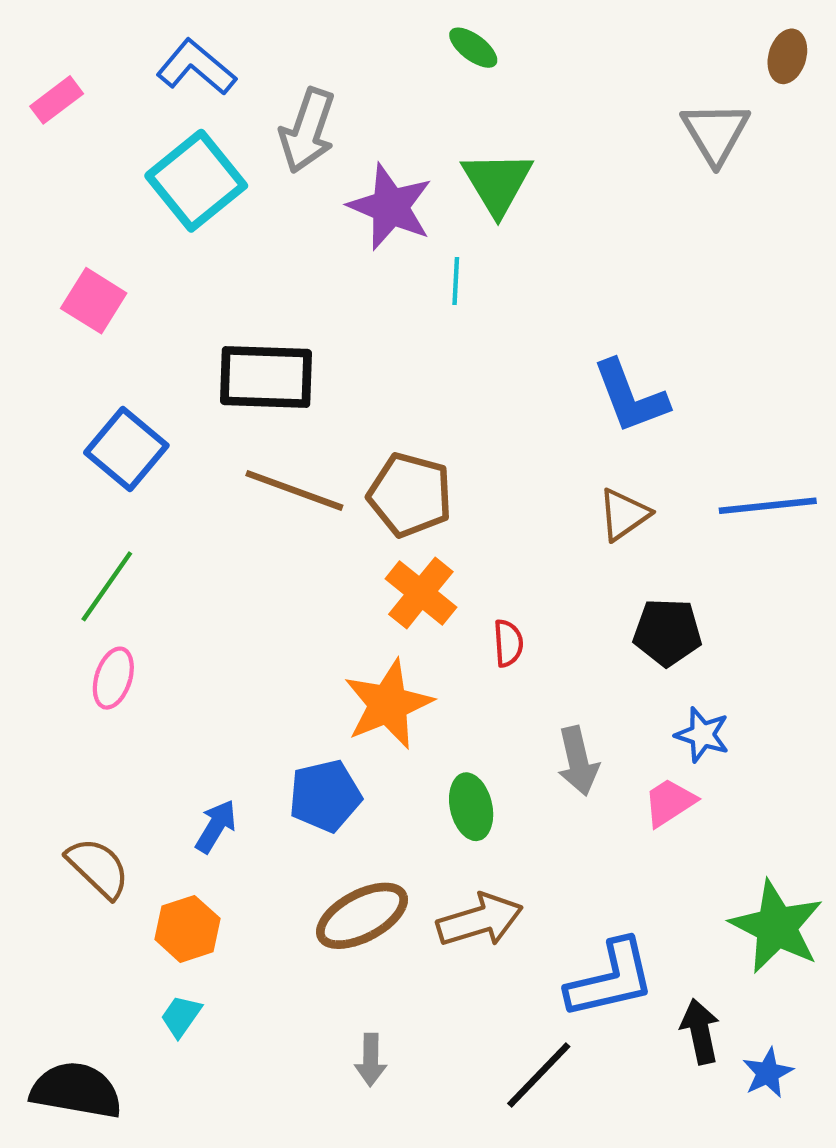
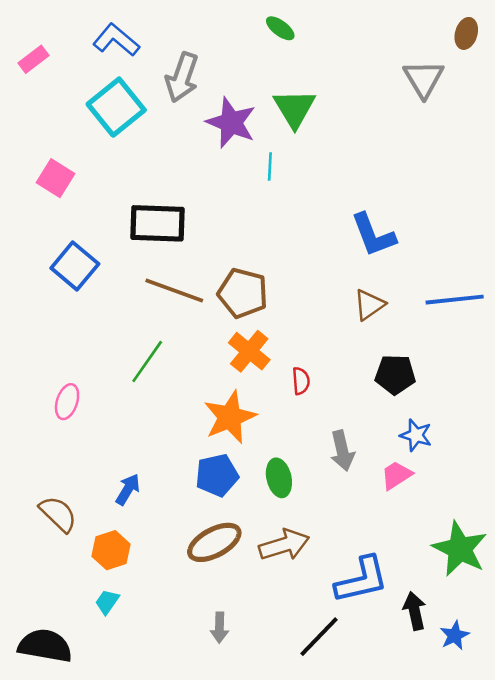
green line: (107, 586) -> (147, 362), moved
blue pentagon: (325, 796) -> (217, 475), moved

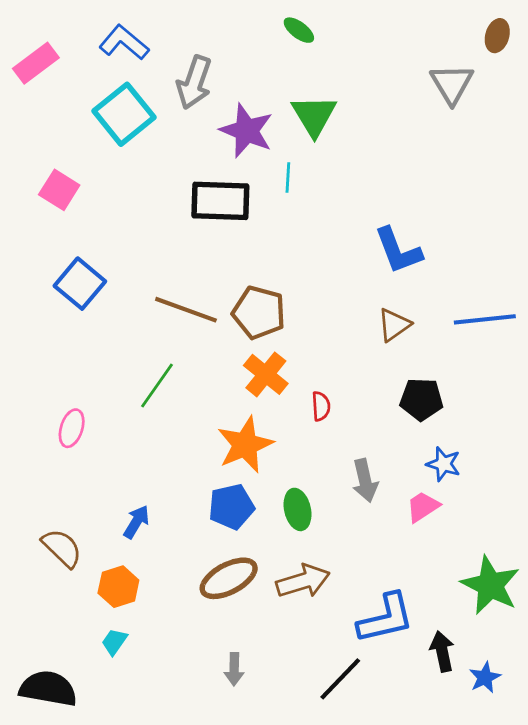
pink rectangle: (33, 59) -> (36, 63), size x1.4
black rectangle: (158, 223) -> (220, 201), moved

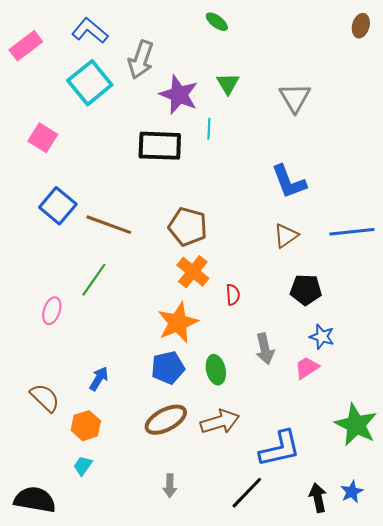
gray triangle: (452, 84) -> (295, 98), moved
green triangle: (314, 116) -> (228, 84), size x0.7
brown line: (186, 310) -> (109, 225), moved
green line: (157, 385) -> (94, 280), moved
black arrow: (442, 651) -> (318, 498), moved

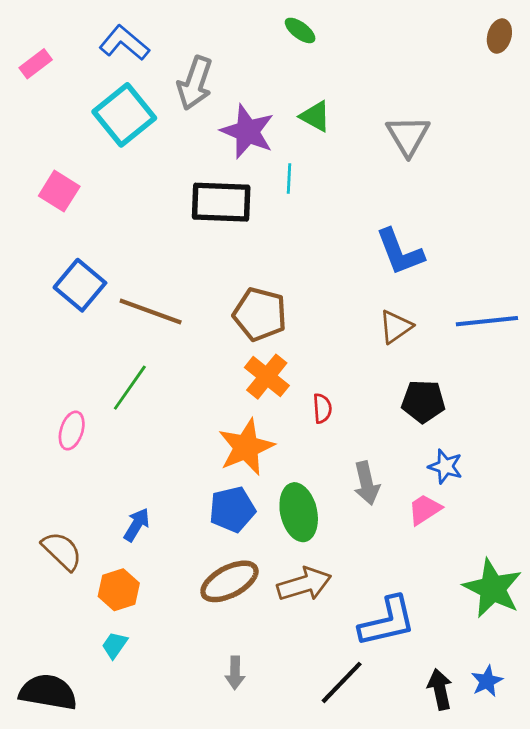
pink rectangle: (26, 46) -> (36, 64), size x0.7
green triangle: (228, 84) -> (315, 116), turned -30
green ellipse: (216, 370) -> (299, 512), size x1.4

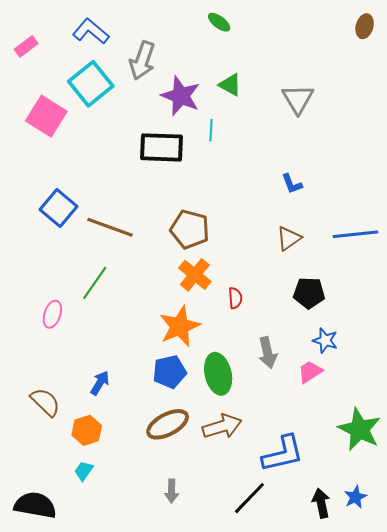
pink square: (59, 191) -> (46, 116), moved, size x1.4
blue L-shape: (400, 252) -> (292, 184), size x0.6

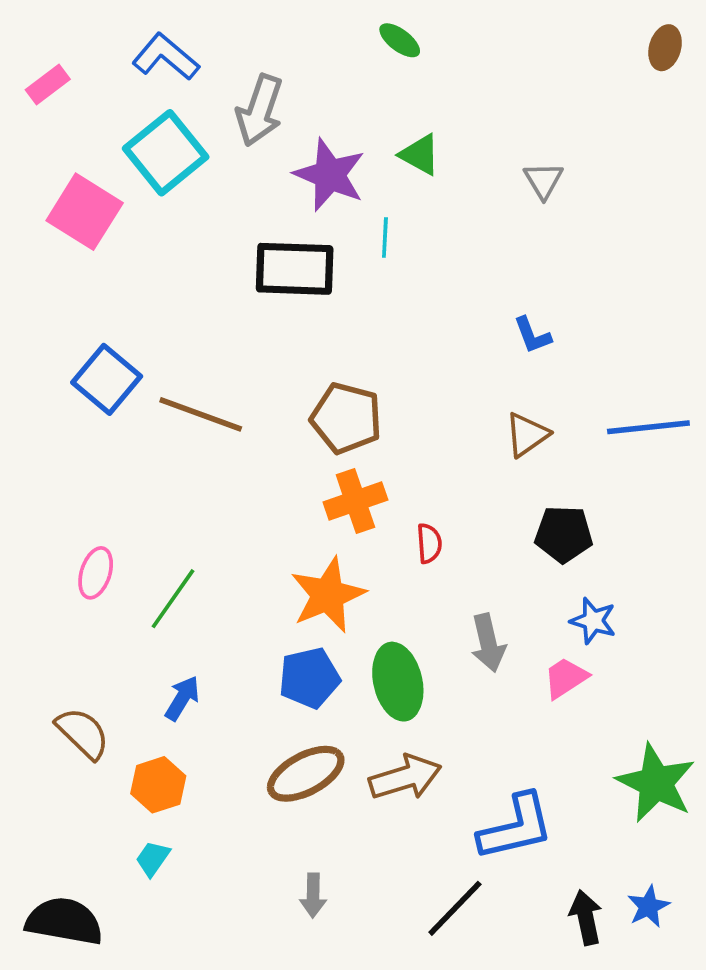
gray triangle: (298, 99) -> (543, 180), size x0.7
orange cross: (195, 275) -> (355, 501), turned 32
green line: (95, 283) -> (173, 599), moved

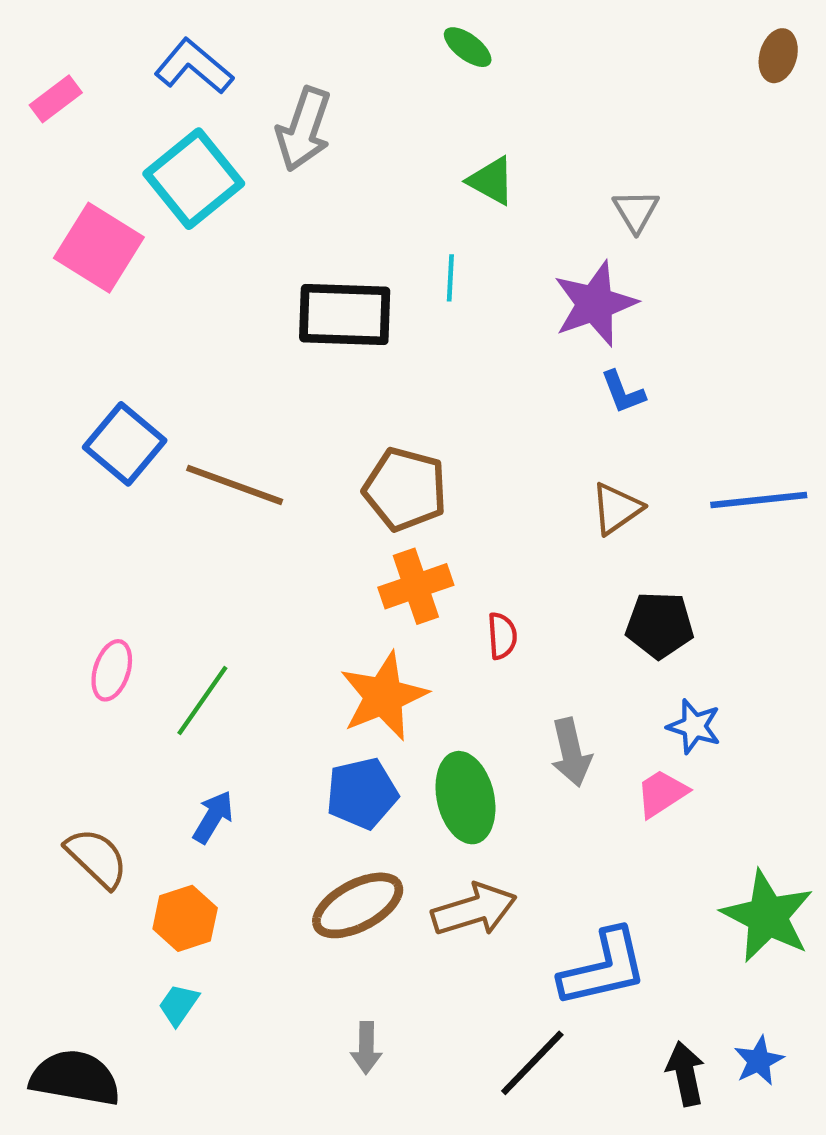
purple star: (330, 175) -> (595, 304), moved, turned 30

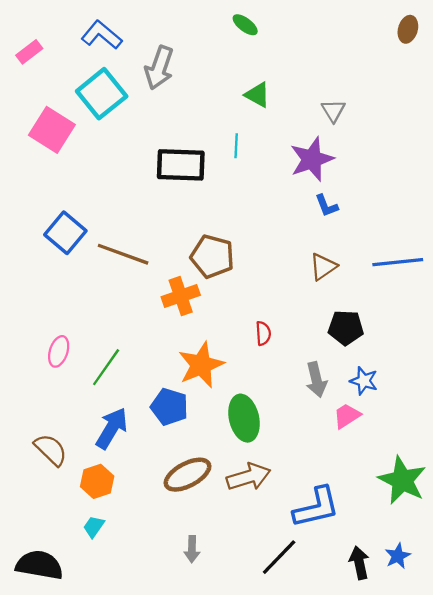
orange cross: (416, 586) -> (181, 296), moved
gray arrow: (571, 752) -> (316, 380), moved
blue pentagon: (362, 793) -> (169, 407), moved, turned 30
blue arrow: (213, 817) -> (112, 428), size x1.5

